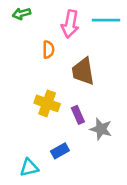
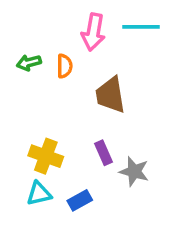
green arrow: (21, 14) -> (29, 63), moved
yellow cross: (47, 103) -> (46, 156), moved
cyan triangle: (29, 168) -> (39, 194), moved

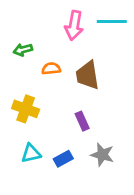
orange semicircle: (64, 66) -> (51, 69), moved, turned -96
yellow cross: (46, 156) -> (26, 109), moved
gray star: (134, 171) -> (102, 155), moved

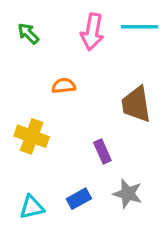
green arrow: (23, 50) -> (28, 34), moved, turned 60
brown trapezoid: (87, 75) -> (136, 104), moved
cyan triangle: (31, 153) -> (32, 207), moved

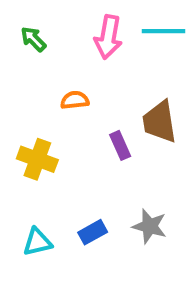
purple rectangle: (102, 151) -> (120, 145), moved

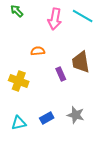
cyan line: (163, 31) -> (83, 16), turned 30
green arrow: (33, 39) -> (17, 11), moved

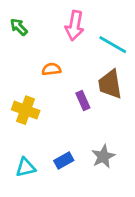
green arrow: (17, 11) -> (19, 27), moved
cyan line: (83, 16) -> (113, 45), moved
gray star: (76, 115) -> (103, 156), turned 30

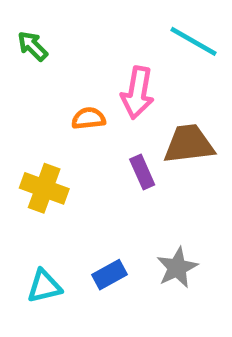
pink arrow: (75, 26) -> (138, 93), moved
cyan line: (113, 45) -> (193, 41), moved
brown trapezoid: (110, 84) -> (189, 144), turned 92

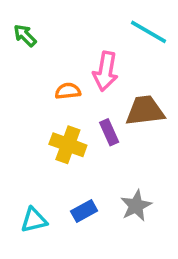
yellow cross: (44, 188) -> (68, 145), moved

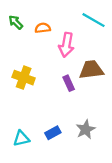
orange semicircle: (68, 91) -> (43, 28), moved
yellow cross: (68, 145) -> (24, 78), moved

